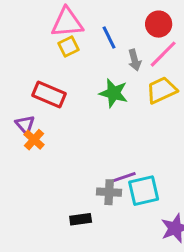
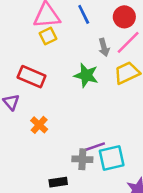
blue line: (109, 38) -> (84, 14), moved
orange cross: (34, 140) -> (39, 125), moved

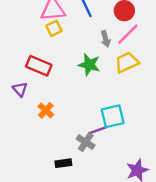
cyan square: (112, 158) -> (113, 116), moved
gray cross: (82, 159) -> (86, 142), turned 30

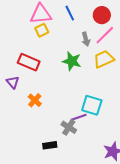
cyan square: (113, 116) -> (92, 105), turned 30

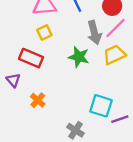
yellow square: (42, 30) -> (44, 32), moved
gray arrow: (86, 39) -> (94, 32), size x1.5
purple line: (79, 117) -> (120, 119), moved

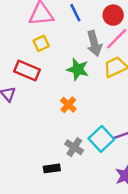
orange cross: (38, 100) -> (68, 105), moved
cyan square: (101, 106) -> (101, 139), moved, turned 30

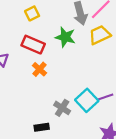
red rectangle: (27, 71) -> (33, 45), moved
orange cross: (68, 105) -> (40, 69), moved

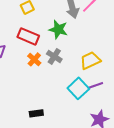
yellow trapezoid: (100, 35) -> (90, 60), moved
gray cross: (62, 108) -> (54, 56), moved

